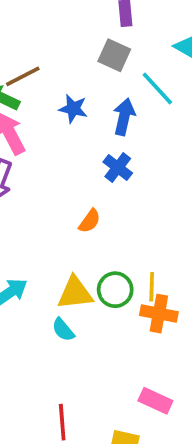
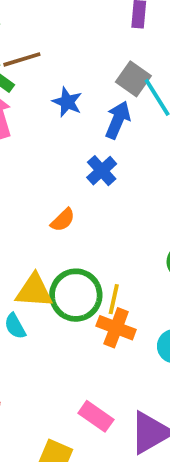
gray square: (114, 55) -> (133, 79), moved
green circle: (115, 290) -> (76, 295), size x1.4

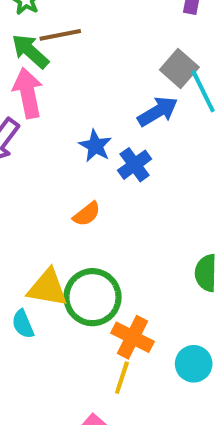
blue star: (67, 102) -> (95, 146), moved
blue arrow: (118, 120) -> (158, 111), turned 30
yellow line: (114, 299) -> (122, 378), moved

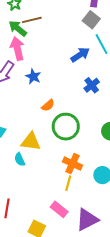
gray square: (179, 69) -> (91, 20), moved
blue star: (95, 146) -> (33, 76), moved
blue cross: (135, 165) -> (92, 85), moved
green circle: (92, 297) -> (66, 127), moved

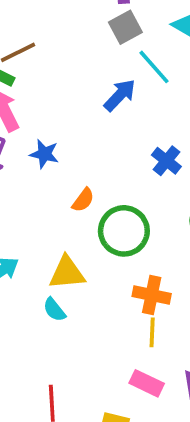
gray square: (91, 20) -> (125, 27), turned 36
blue cross: (92, 85) -> (166, 161), moved

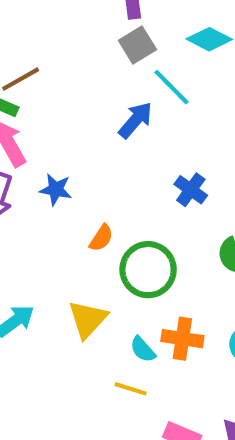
yellow triangle: (67, 273) -> (88, 319), turned -39
cyan semicircle: (54, 310) -> (143, 349), moved
yellow line: (152, 332) -> (131, 389), moved, turned -72

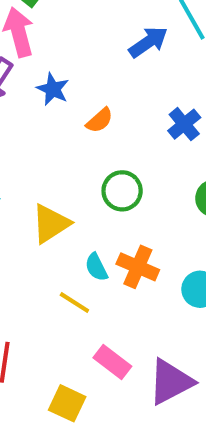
orange semicircle: (101, 238) -> (100, 120), moved
green circle: (148, 270) -> (122, 191), size x0.7

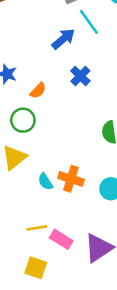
blue cross: (184, 124) -> (80, 76), moved
green circle: (122, 191) -> (23, 120), moved
yellow line: (74, 302) -> (37, 228), moved, turned -36

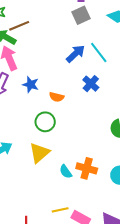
cyan line: (89, 22) -> (99, 52), moved
orange semicircle: (38, 90) -> (57, 97), turned 64

